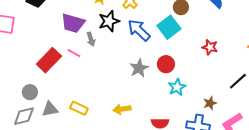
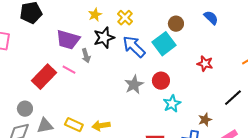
yellow arrow: (122, 109) -> (101, 126), moved

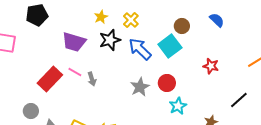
gray arrow: (86, 56) -> (92, 79), moved

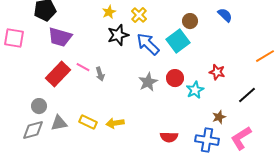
purple trapezoid: (74, 42) -> (60, 37), moved
red star: (211, 66) -> (217, 72), moved
cyan star: (178, 106) -> (195, 90), moved

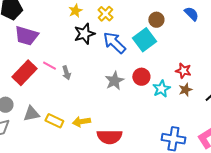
brown star: (219, 117) -> (185, 90), moved
gray triangle: (59, 123) -> (31, 114), moved
red semicircle: (169, 137) -> (109, 137), moved, size x1.4

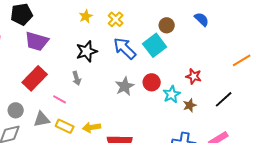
black star: (84, 34) -> (87, 51), moved
pink line: (49, 66) -> (60, 99), moved
brown star: (185, 90) -> (190, 105), moved

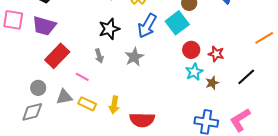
purple trapezoid: (37, 41) -> (44, 26), moved
blue arrow: (125, 48) -> (147, 26), turned -105
red circle: (152, 82) -> (191, 50), moved
gray star: (125, 86) -> (134, 57), moved
yellow arrow: (92, 127) -> (114, 105), turned -72

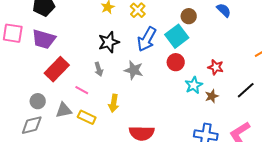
red circle: (191, 50) -> (176, 62), moved
gray star: (134, 57) -> (134, 70), turned -30
yellow arrow: (114, 105) -> (114, 103), moved

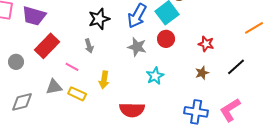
gray star: (134, 70) -> (137, 47), moved
cyan star: (194, 85) -> (155, 76), moved
gray circle: (38, 101) -> (16, 62), moved

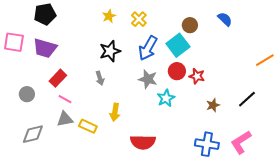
red star: (206, 44) -> (197, 76), moved
red rectangle: (47, 46) -> (58, 78), size x0.7
pink line: (72, 67) -> (65, 99), moved
cyan star: (155, 76) -> (166, 98), moved

